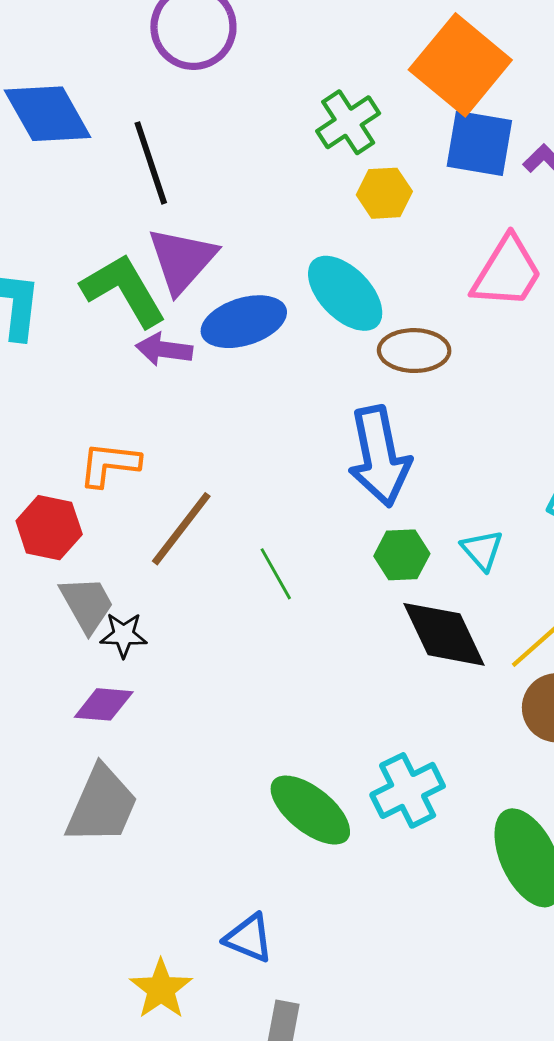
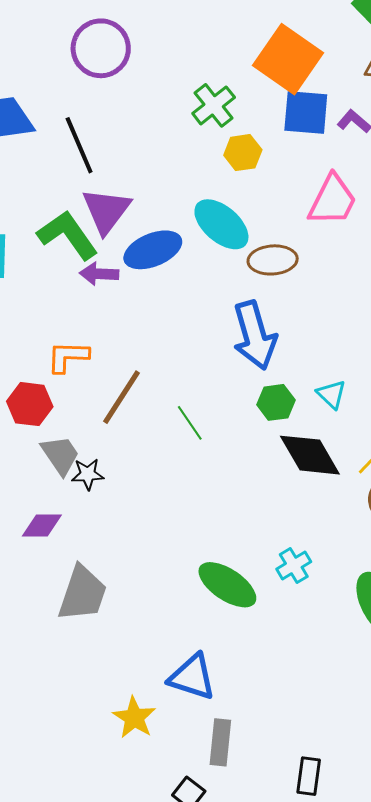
purple diamond: (104, 704) -> (42, 525), moved
cyan cross: (408, 790) -> (294, 565), size x0.7
blue triangle: (249, 938) -> (192, 677), size x1.4

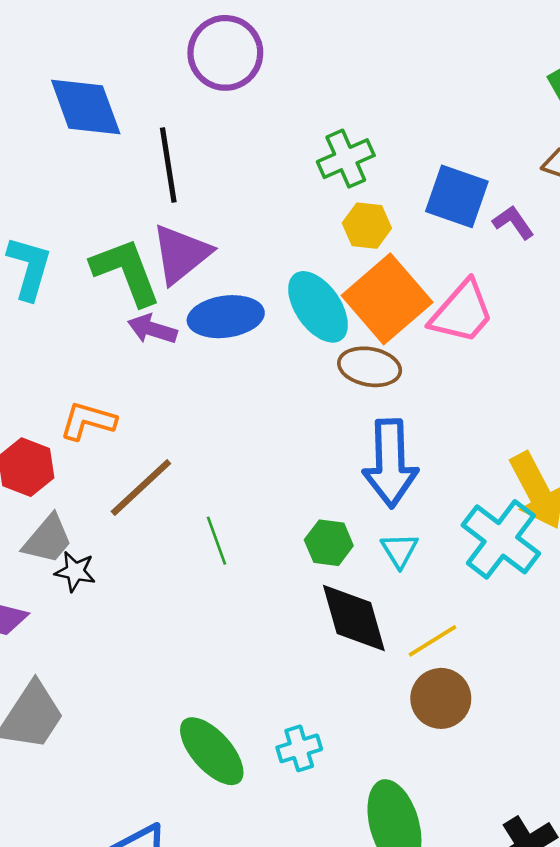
orange square: (288, 59) -> (387, 299), moved
blue arrow: (255, 335) -> (390, 463), moved
gray trapezoid: (60, 455) -> (48, 539), turned 60

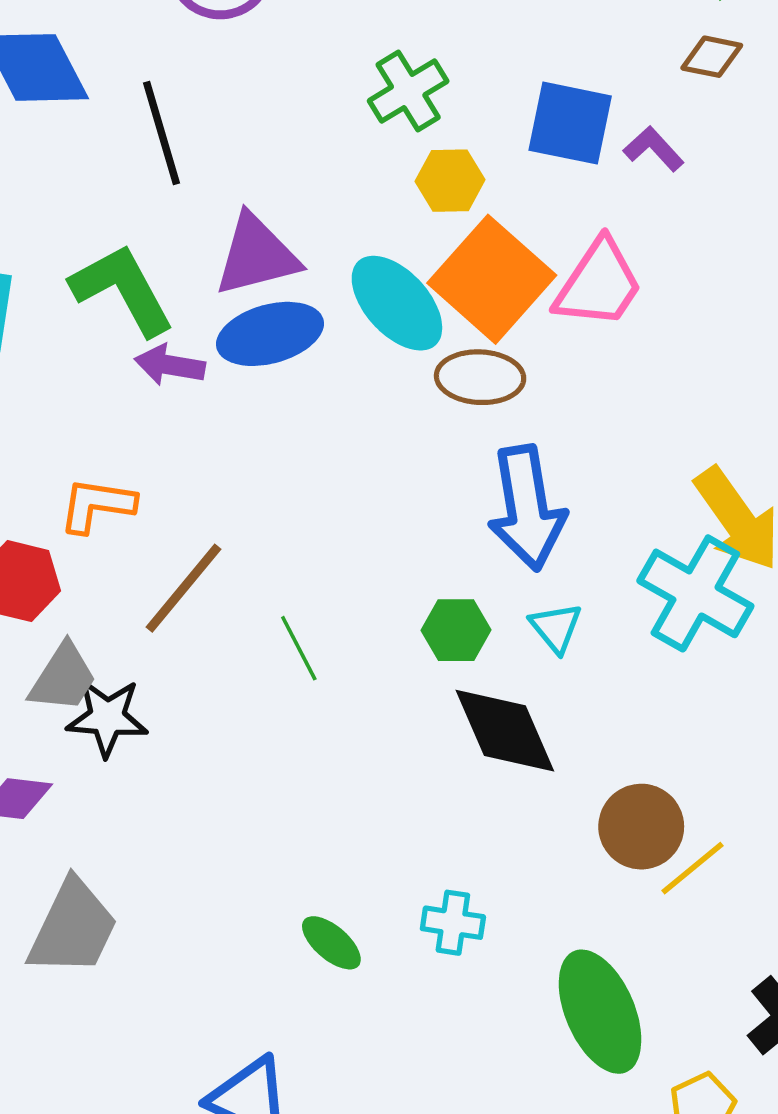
purple triangle: (181, 254) -> (257, 255), moved, turned 32
black star: (75, 571) -> (107, 718), size x1.4
yellow line: (432, 641) -> (693, 868), moved
cyan cross: (299, 748) -> (453, 923), turned 33
green ellipse: (212, 751) -> (331, 943), size x0.6

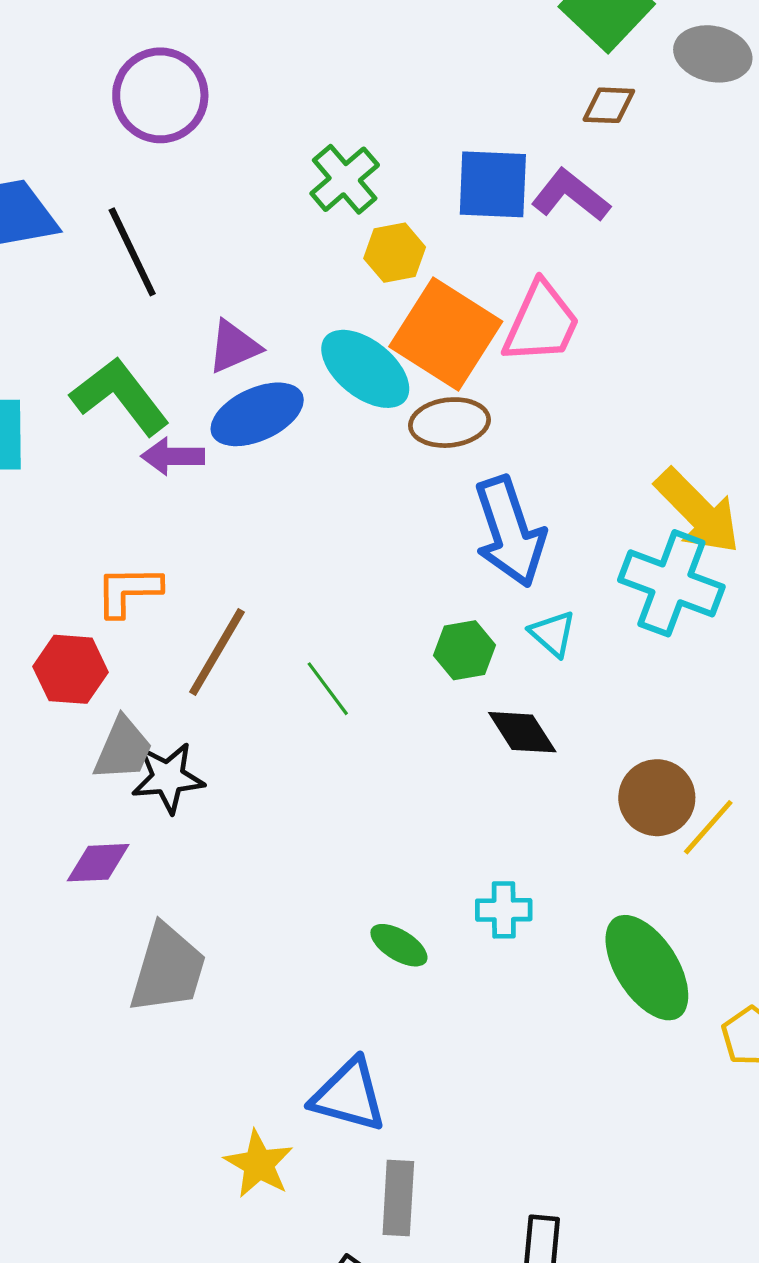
purple L-shape: (654, 149) -> (571, 195), size x1.4
purple triangle: (257, 255) -> (234, 347), size x0.7
black diamond: (505, 731) -> (522, 732), size x0.7

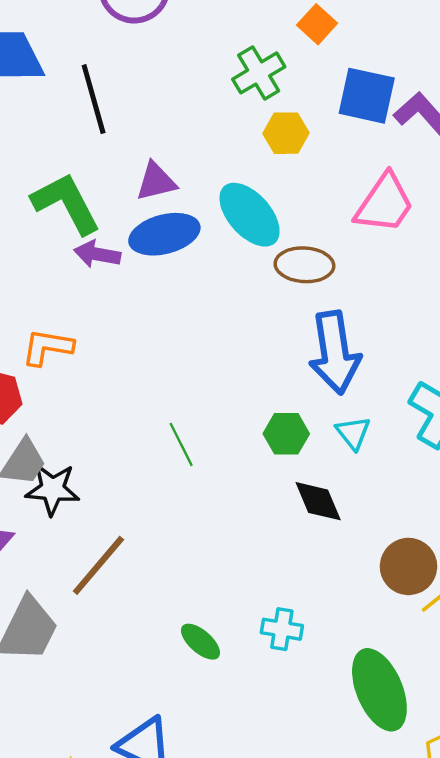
orange square: (446, 334) -> (317, 24), moved, size x0.5
brown line: (217, 652) -> (98, 565), moved

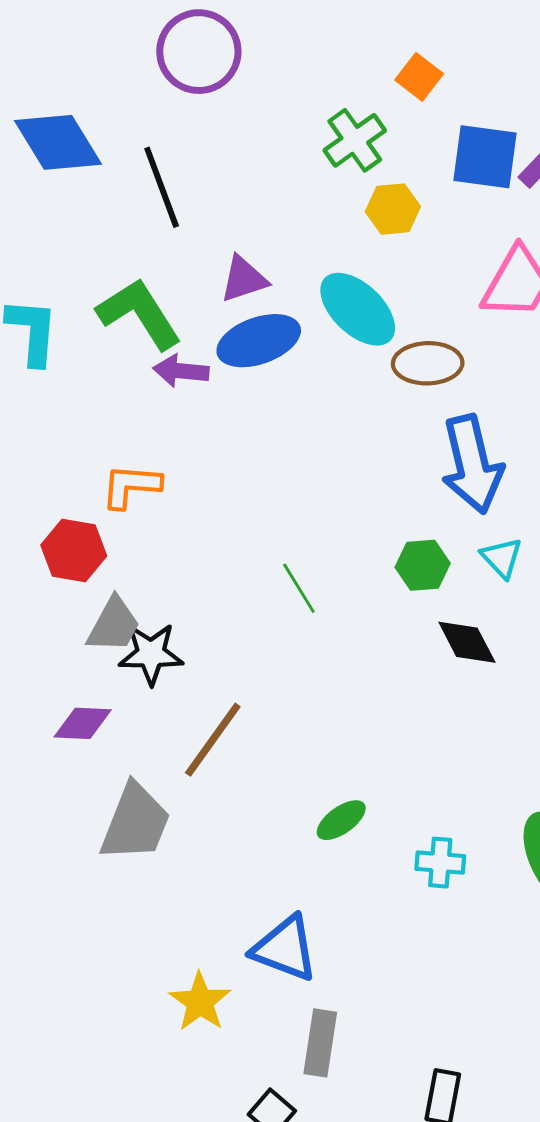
cyan cross: (282, 629) -> (440, 863), moved
green ellipse: (200, 642) -> (341, 820), turned -72

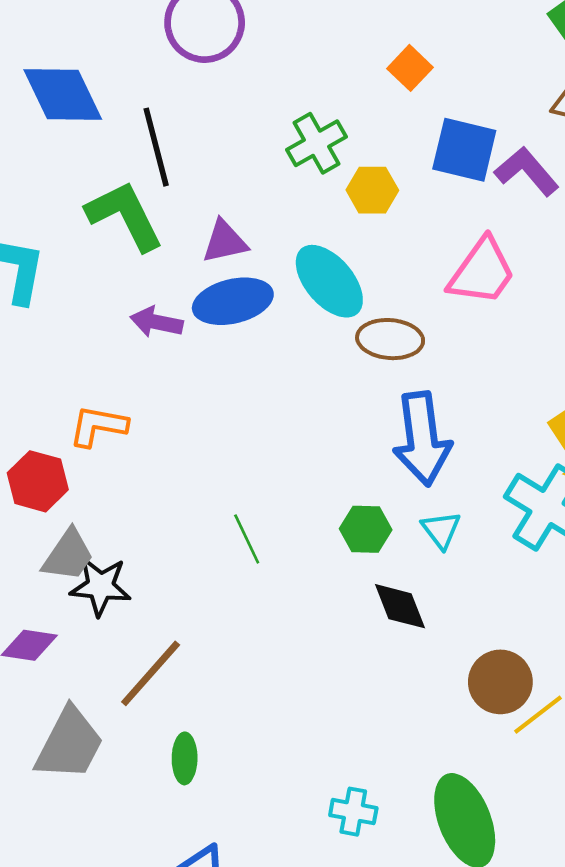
green cross: (355, 140) -> (316, 143), moved
green L-shape: (139, 314) -> (125, 216), moved
green ellipse: (341, 820) -> (185, 758), moved, turned -60

